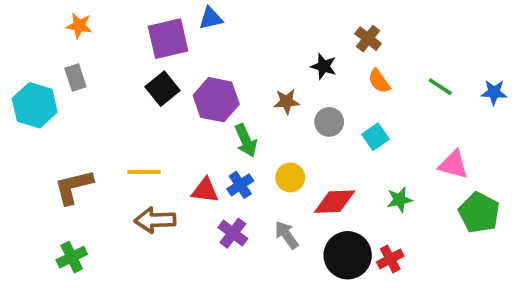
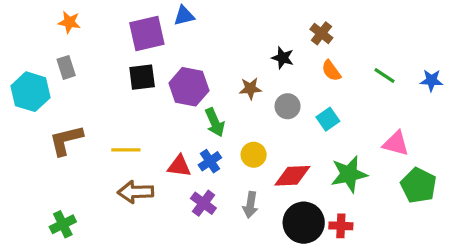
black square: (162, 89) -> (142, 77), turned 32
brown L-shape: (74, 187) -> (66, 140), moved
green star: (400, 200) -> (349, 174), size x1.6
gray arrow: (287, 235) -> (250, 205), turned -135
red cross: (390, 259) -> (341, 226), turned 30

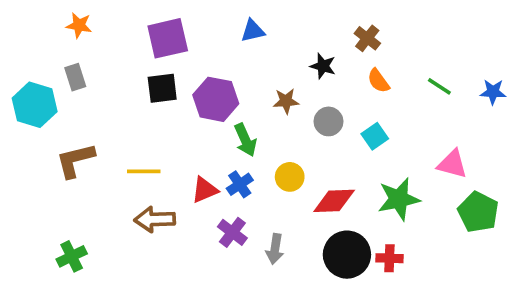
blue triangle: (184, 16) -> (253, 31), moved
red triangle: (179, 166) -> (205, 190), turned -30
gray arrow: (250, 205) -> (275, 249), moved

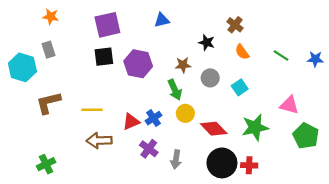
green arrow: (245, 140) -> (175, 90), moved
red diamond: (334, 201) -> (214, 129), turned 48

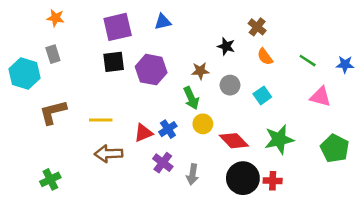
blue triangle: (162, 20) -> (163, 22), moved
pink triangle: (289, 105) -> (320, 97), moved

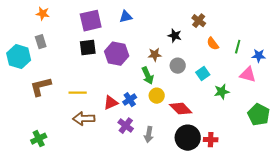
orange semicircle: (265, 57) -> (213, 44), moved
green line: (308, 61) -> (238, 47), turned 72
blue star: (345, 64) -> (259, 56), moved
green star: (279, 139) -> (222, 92), moved, size x0.7

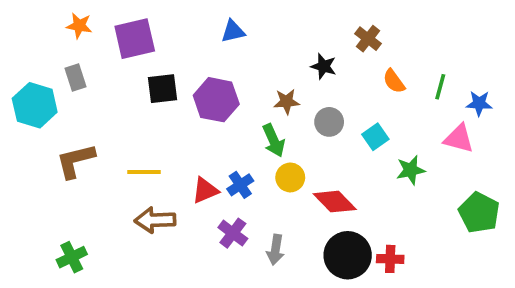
purple square: (91, 21) -> (135, 39), moved

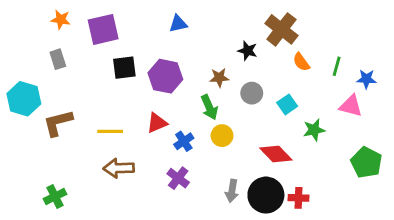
brown cross: (368, 39) -> (281, 29), size x1.6
cyan hexagon: (35, 105) -> (24, 99), moved
red triangle: (205, 190) -> (157, 123), moved
red diamond: (335, 202) -> (276, 154), moved
gray arrow: (275, 250) -> (232, 191), moved

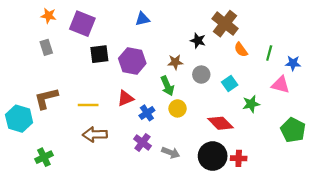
purple square: (103, 29) -> (82, 24), turned 35
cyan hexagon: (24, 99) -> (19, 119), moved
gray arrow: (232, 191) -> (171, 153), moved, turned -78

